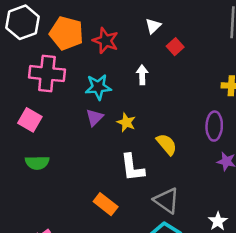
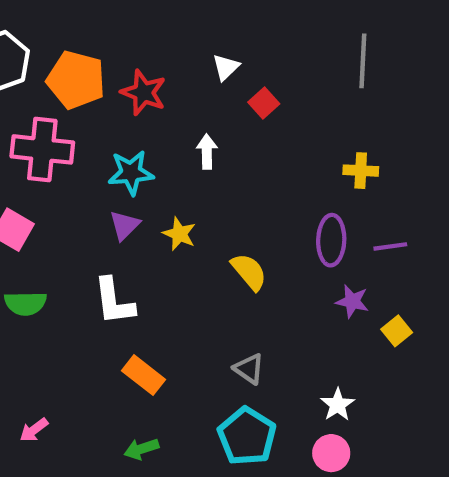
white L-shape: (132, 168) -> (114, 301), moved
gray triangle: (167, 200) -> (249, 369), size x0.7

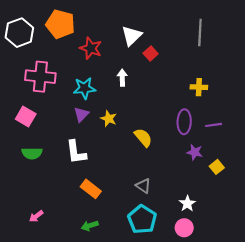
white triangle: (226, 67) -> (132, 36), size x1.5
orange pentagon: (76, 80) -> (60, 24), moved

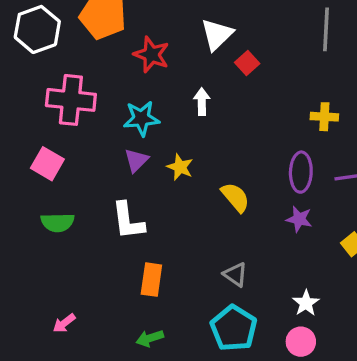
purple star: (195, 152) -> (299, 219), moved
orange rectangle: (91, 189) -> (151, 280), turned 60

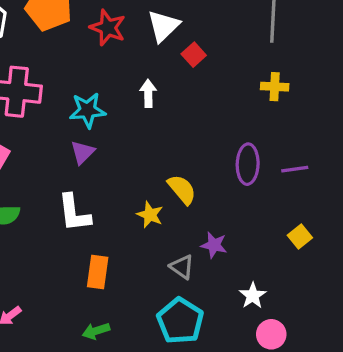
red star: (151, 55) -> (108, 28), moved
yellow cross: (324, 117) -> (275, 87), moved
yellow star: (180, 167) -> (150, 215), moved
purple star: (299, 219) -> (214, 245), moved
pink circle: (301, 342) -> (271, 334), moved

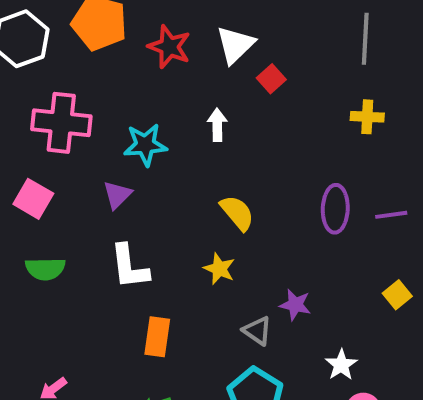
purple triangle: (82, 152) -> (117, 195), moved
yellow semicircle: (182, 189) -> (237, 213), moved

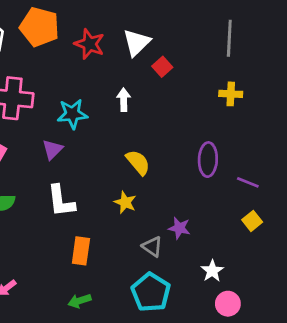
purple line: (391, 215) -> (248, 182), moved, turned 30

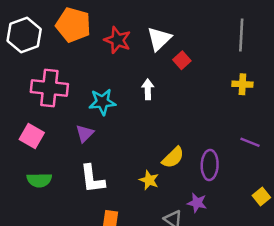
purple ellipse: (208, 160) -> (210, 165), moved
yellow semicircle: (138, 162) -> (173, 157), moved, turned 85
purple line: (248, 182) -> (250, 142), moved

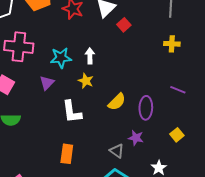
white arrow: (148, 89) -> (90, 56), moved
white L-shape: (92, 179) -> (72, 112), moved
yellow star: (149, 180) -> (86, 81), moved
yellow square: (261, 197) -> (177, 135), moved

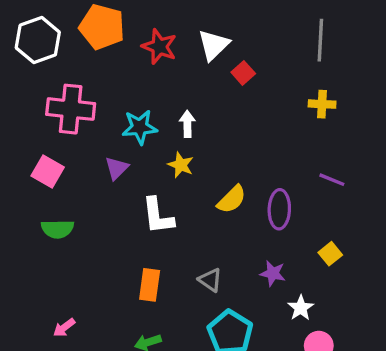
purple star: (136, 138) -> (273, 273), moved
gray triangle: (117, 151) -> (210, 280), moved

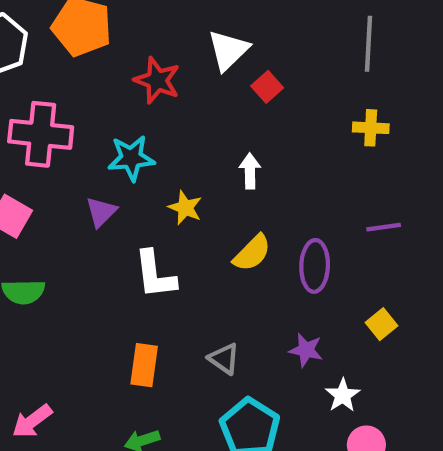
red star: (159, 47) -> (157, 80), moved
white arrow: (187, 124) -> (250, 171), moved
purple line: (332, 180) -> (384, 227), turned -30
pink arrow: (64, 328) -> (32, 421), size x1.4

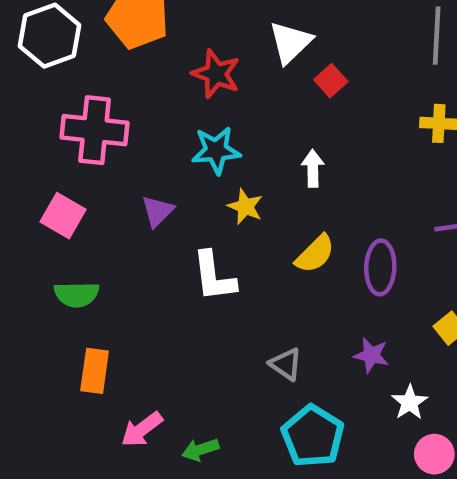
cyan star: (131, 158) -> (216, 150), moved
orange rectangle: (144, 365) -> (95, 371), moved
pink arrow: (32, 421) -> (142, 429), moved

